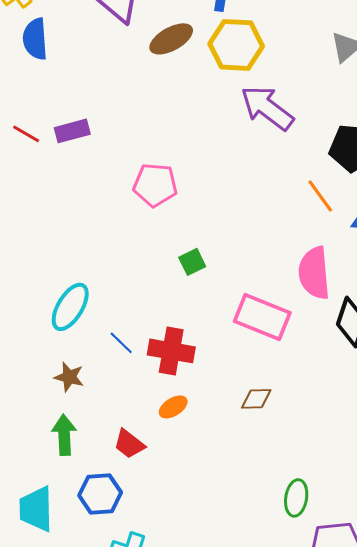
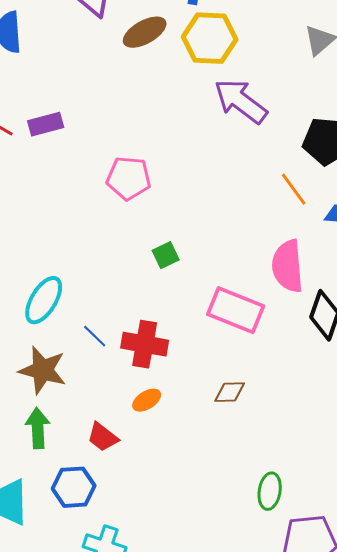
brown star: (69, 377) -> (43, 370), size x1.6

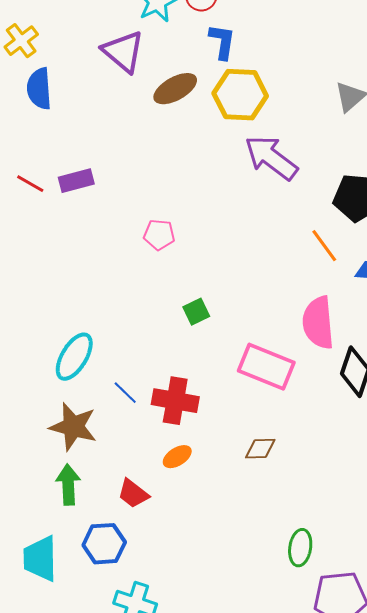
pink pentagon: (129, 178) -> (159, 235), size x0.7

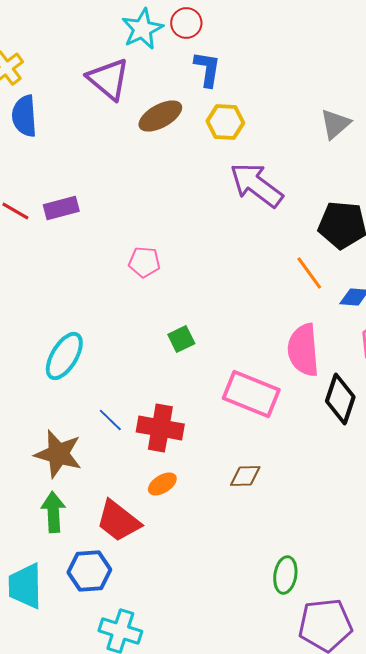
yellow hexagon: (240, 95) -> (225, 122), size x0.7
cyan ellipse: (74, 357) -> (64, 356), moved
red trapezoid: (133, 494) -> (118, 521), size x1.4

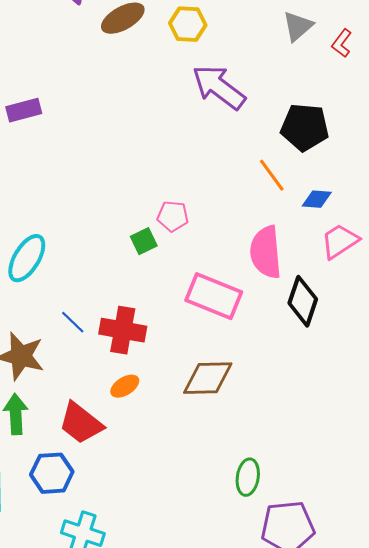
pink pentagon: (144, 262) -> (173, 216), moved
brown diamond: (245, 476) -> (208, 378), size x1.6

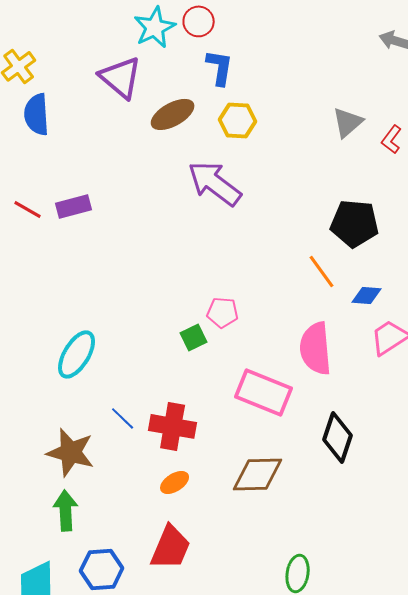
purple arrow: (219, 87) -> (215, 183), moved
black diamond: (303, 301) -> (338, 437), moved
red trapezoid: (81, 423) -> (171, 547), moved, turned -105

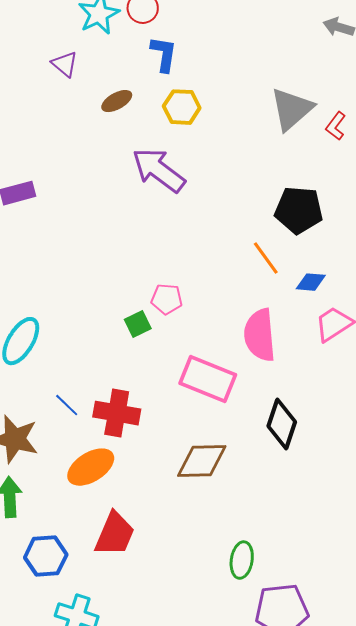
purple triangle: (121, 77) -> (65, 64), size x0.6
brown ellipse: (173, 114) -> (117, 101), size x0.7
gray triangle: (348, 122) -> (292, 109), size x1.4
orange ellipse: (175, 482) -> (91, 467), moved, size x1.6

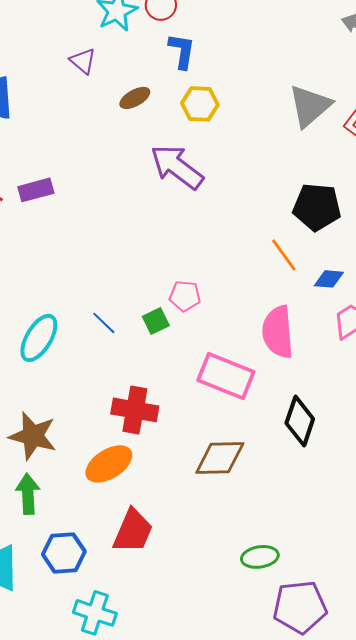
blue line: (67, 405) -> (104, 323), moved
green ellipse: (242, 560) -> (260, 557), turned 72

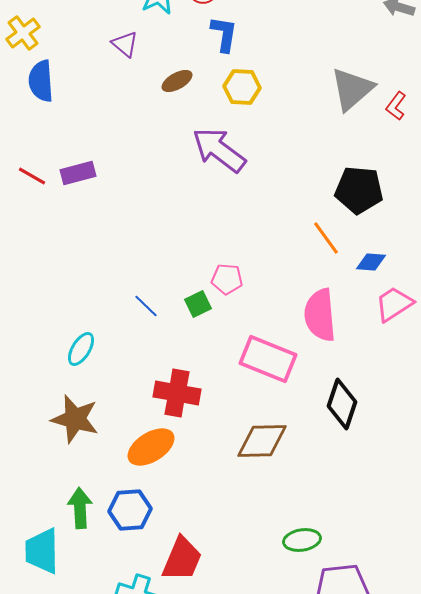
cyan ellipse: (39, 338) -> (81, 349), moved, size x0.7
green arrow: (28, 494) -> (80, 508), moved
red trapezoid: (133, 531) -> (182, 559), moved
blue hexagon: (64, 553) -> (130, 510), moved

